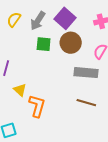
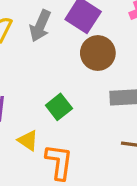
green square: (44, 44) -> (59, 107), moved, turned -35

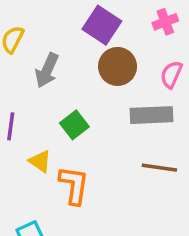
gray arrow: (40, 26) -> (47, 70), moved

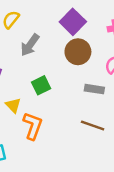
gray rectangle: (152, 115) -> (94, 89), size x0.7

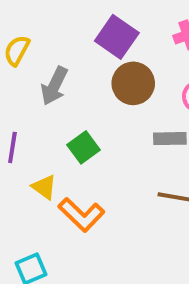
orange L-shape: (33, 126) -> (81, 215), turned 124

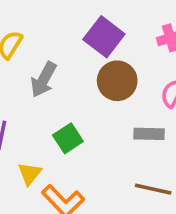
yellow triangle: (44, 187) -> (30, 174), turned 30

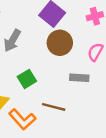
brown line: (153, 189) -> (54, 107), moved

